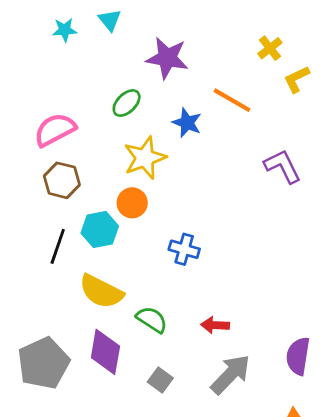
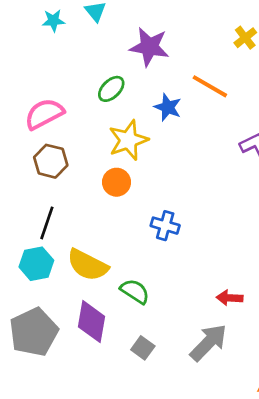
cyan hexagon: (100, 230) -> (36, 264), moved
red arrow: (215, 325) -> (230, 298), moved

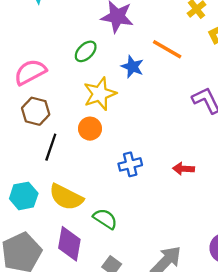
black line: (47, 223) -> (51, 147), moved
blue cross: (165, 226) -> (130, 164), turned -30
red arrow: (230, 298) -> (183, 169), moved

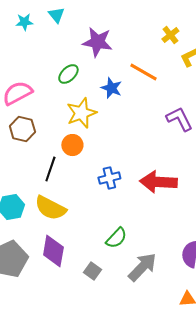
black line: (51, 147) -> (50, 169), moved
red arrow: (183, 169) -> (158, 182), size x1.8
green semicircle: (105, 219) -> (116, 238), moved, turned 100

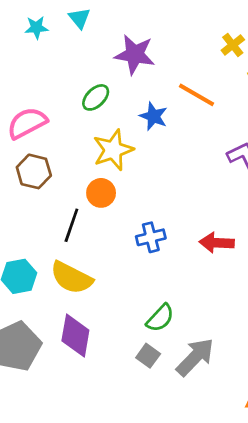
red arrow: (158, 182) -> (217, 243), size x0.7
gray square: (92, 271) -> (148, 356), moved

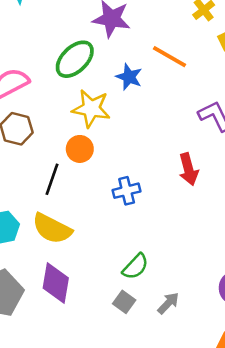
green ellipse: (96, 97) -> (75, 59), size x1.5
yellow star: (113, 150) -> (91, 108), turned 30
red arrow: (217, 243) -> (188, 169), moved, turned -108
gray arrow: (195, 357) -> (168, 303), size x0.6

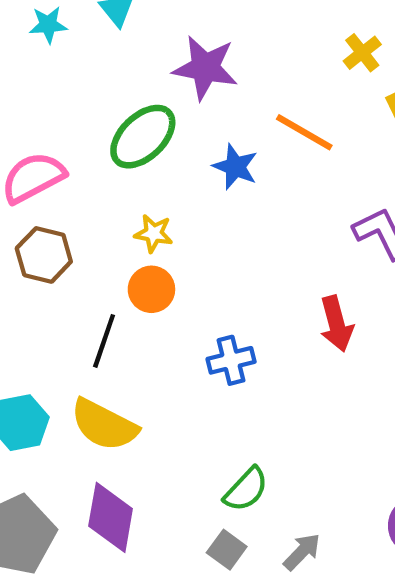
yellow star: (91, 108) -> (154, 233), moved, size x0.6

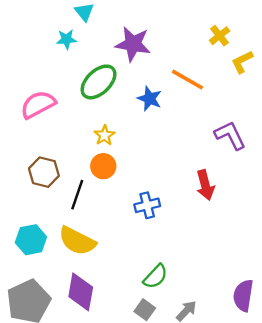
cyan star: (48, 25) -> (66, 39), moved
yellow star: (154, 233) -> (104, 135), turned 30
brown hexagon: (44, 255) -> (44, 172), moved

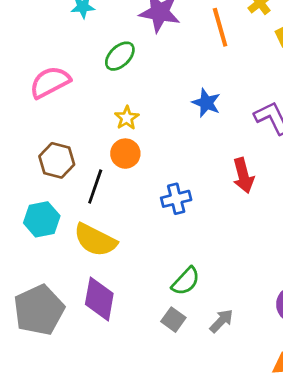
orange line: (187, 80) -> (220, 27), moved, turned 44
green ellipse: (99, 82) -> (120, 56), size x0.7
blue star: (150, 99) -> (206, 103), moved
cyan hexagon: (31, 240) -> (42, 219), moved

